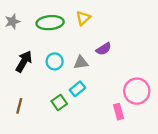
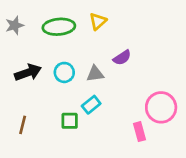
black arrow: (24, 61) -> (28, 72), turned 40
green square: (59, 103) -> (70, 121), turned 35

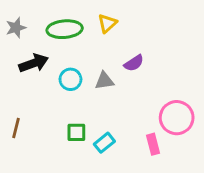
black arrow: (28, 72) -> (34, 63), moved
cyan rectangle: (91, 105) -> (104, 143), moved
brown line: (23, 125) -> (16, 128), moved

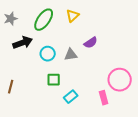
green ellipse: (65, 29) -> (44, 20), turned -50
green square: (76, 132) -> (54, 80), moved

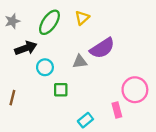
purple semicircle: (91, 43) -> (102, 48), size x1.6
cyan circle: (48, 54) -> (45, 67), moved
cyan rectangle: (71, 97) -> (85, 120), moved

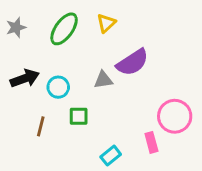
black arrow: (26, 48) -> (25, 78), moved
brown line: (12, 98) -> (41, 126), moved

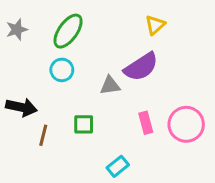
yellow triangle: (106, 23) -> (155, 25), moved
black arrow: (25, 78) -> (21, 107), moved, turned 32
cyan circle: (58, 87) -> (62, 70), moved
pink rectangle: (151, 142) -> (146, 123), moved

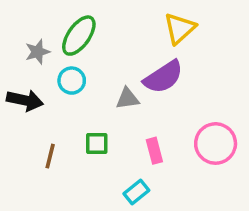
yellow triangle: (155, 25) -> (180, 28), size x1.4
gray star: (17, 30) -> (37, 52), moved
black arrow: (21, 107) -> (25, 100), moved
pink rectangle: (146, 123) -> (154, 151), moved

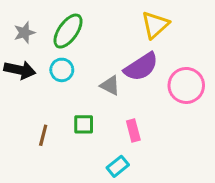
gray star: (37, 52) -> (24, 33), moved
gray triangle: (127, 99) -> (110, 85), turned 35
black arrow: (25, 100) -> (20, 70), moved
pink circle: (216, 143) -> (186, 85), moved

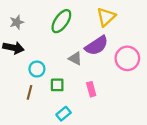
green ellipse: (68, 31) -> (61, 21), moved
cyan circle: (62, 70) -> (37, 69), moved
cyan rectangle: (118, 166) -> (64, 114), moved

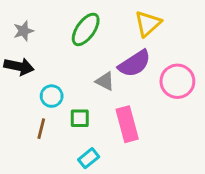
pink rectangle: (91, 89) -> (127, 124), size x1.6

